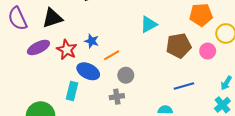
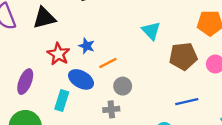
cyan triangle: (149, 24) -> (151, 31), turned -48
purple ellipse: (38, 47) -> (25, 82), moved, turned -45

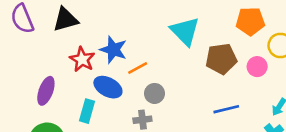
cyan triangle: (151, 31) -> (185, 31), size x1.4
blue star: (87, 46) -> (113, 50), size x1.5

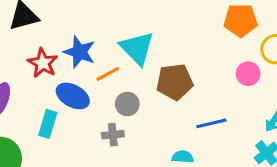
cyan triangle: (185, 31) -> (137, 48), moved
brown pentagon: (221, 59) -> (175, 82), moved

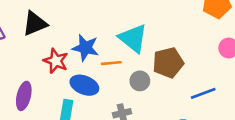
orange line: (108, 74) -> (111, 63), turned 30
gray circle: (127, 104) -> (140, 81), moved

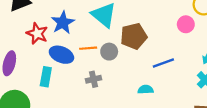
blue star: (85, 48) -> (63, 23), turned 30
orange line: (111, 63) -> (88, 48), moved

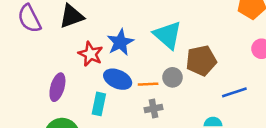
orange line: (88, 48) -> (148, 84), moved

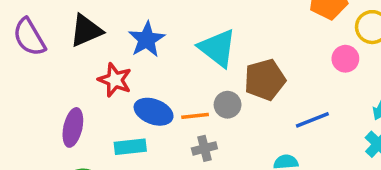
blue star: (120, 42) -> (147, 39), moved
cyan rectangle: (99, 104) -> (130, 147), turned 75

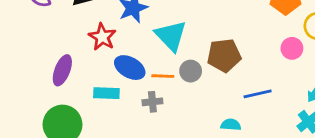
cyan triangle: (218, 48) -> (171, 36), moved
gray cross: (204, 148) -> (152, 102), moved

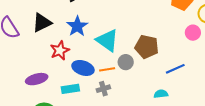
red star: (102, 37) -> (60, 50), turned 30
brown pentagon: (224, 55) -> (147, 47), turned 30
purple ellipse: (62, 70) -> (37, 79), turned 65

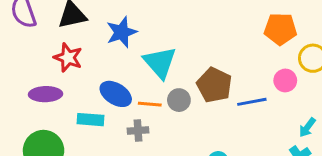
red star: (60, 50) -> (68, 58), moved, turned 30
blue line: (175, 69) -> (252, 102), moved

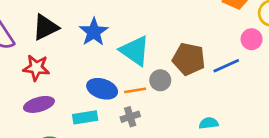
red star: (68, 58) -> (36, 68), moved

